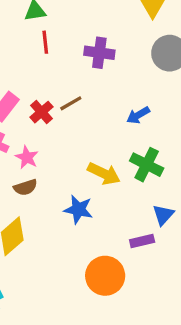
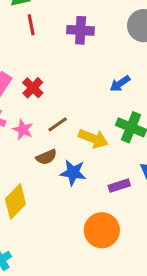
brown line: (71, 103) -> (58, 124), moved
brown semicircle: (25, 187) -> (46, 157), moved
purple rectangle: (142, 241) -> (119, 186), moved

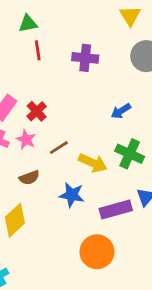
pink star: (23, 130) -> (26, 140), moved
brown semicircle: (46, 157) -> (29, 178), moved
purple rectangle: (119, 186) -> (116, 209), size x1.5

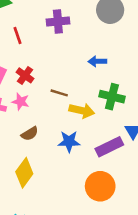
red line: (38, 50) -> (17, 36), moved
blue arrow: (121, 111) -> (97, 61), turned 42
brown line: (59, 148) -> (59, 93), moved, turned 60

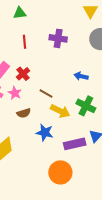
brown semicircle: (30, 134) -> (24, 113), moved

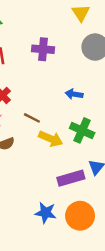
blue star: (45, 133) -> (46, 213), moved
orange circle: (60, 172) -> (80, 216), moved

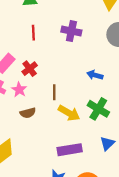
brown line: (32, 118) -> (54, 92), turned 56
purple rectangle: (71, 178) -> (70, 150), moved

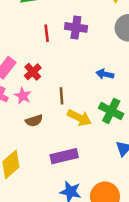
red line: (33, 33) -> (47, 33), moved
purple rectangle: (70, 150) -> (64, 156), moved

